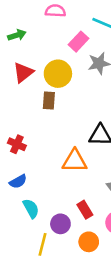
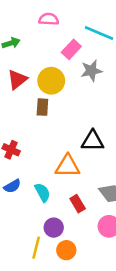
cyan semicircle: (31, 208) -> (42, 192), moved
red rectangle: (85, 210) -> (78, 204), moved
orange circle: (89, 242) -> (66, 250), moved

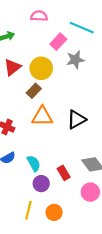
brown rectangle: (42, 107) -> (34, 91), turned 40
black triangle: (93, 141) -> (76, 120), turned -30
orange triangle: (68, 166) -> (42, 116), moved
purple circle: (54, 228) -> (41, 184), moved

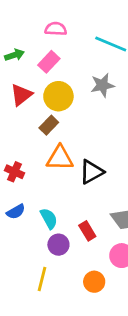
pink rectangle: (58, 42) -> (49, 62), moved
black triangle: (76, 120) -> (91, 172), moved
orange circle: (54, 212) -> (94, 282), moved

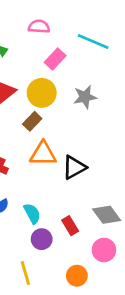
pink rectangle: (49, 62) -> (55, 59), moved
gray star: (102, 85) -> (85, 97), moved
yellow line: (42, 279) -> (25, 273), turned -30

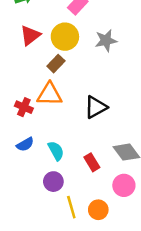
orange triangle: (43, 154) -> (50, 94), moved
purple circle: (42, 239) -> (53, 182), moved
yellow line: (25, 273) -> (71, 207), moved

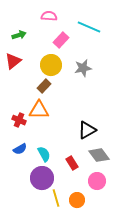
red triangle: (30, 35) -> (13, 61), moved
black triangle: (96, 107) -> (87, 130), moved
purple circle: (53, 182) -> (42, 178), size x1.5

